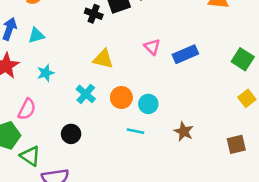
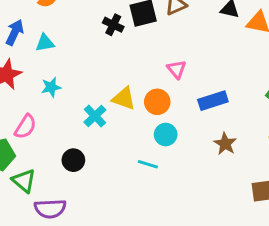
blue rectangle: (185, 54) -> (213, 101), moved
yellow triangle: (103, 59) -> (124, 98), moved
orange circle: (121, 97) -> (157, 102), moved
brown star: (184, 132) -> (225, 144), moved

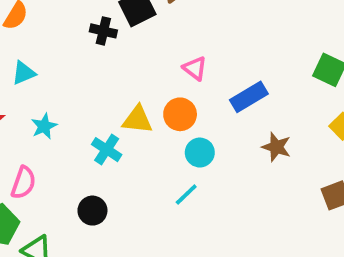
cyan line: (148, 164) -> (186, 195), turned -48

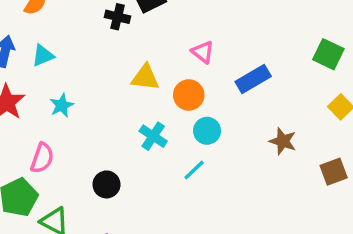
yellow triangle: (137, 120) -> (145, 77), moved
brown star: (276, 147) -> (283, 141), moved
cyan cross: (107, 150) -> (153, 136), moved

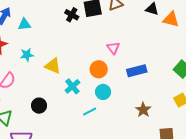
yellow triangle: (145, 77) -> (53, 66), moved

